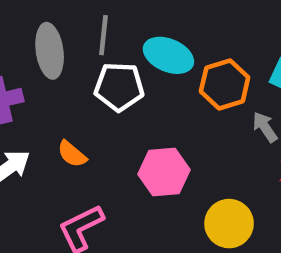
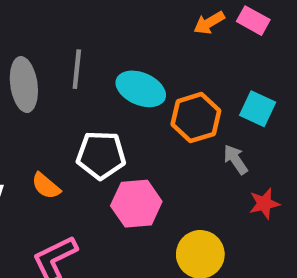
white pentagon: (119, 87) -> (101, 155), moved

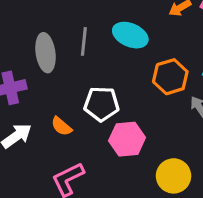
cyan ellipse: (141, 89) -> (130, 35), moved

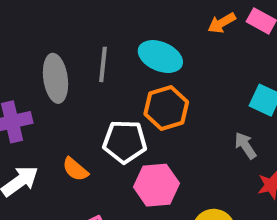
orange hexagon: (170, 77) -> (166, 108), moved

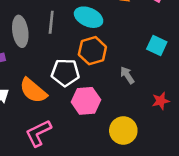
gray arrow: (245, 146) -> (127, 75), moved
orange semicircle: (75, 169) -> (33, 91), size x1.6

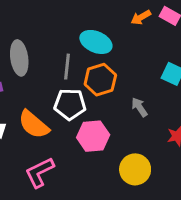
gray line: (51, 22) -> (67, 67), moved

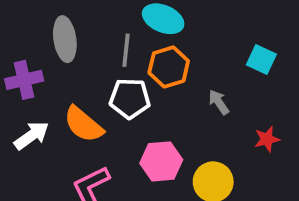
pink hexagon: (93, 136) -> (161, 161), moved

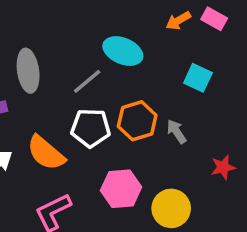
gray line: (126, 50) -> (87, 81), turned 44
cyan square: (261, 60) -> (198, 78), moved
orange hexagon: (169, 67) -> (137, 121), moved

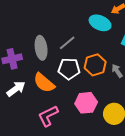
cyan ellipse: (123, 51) -> (100, 23), moved
gray ellipse: (28, 71) -> (41, 48), moved

